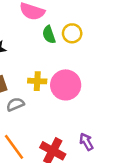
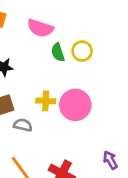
gray semicircle: (15, 104) -> (23, 125), turned 36
purple arrow: (86, 142) -> (110, 160), moved

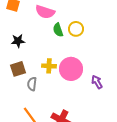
gray semicircle: (23, 125) -> (32, 84), turned -96
purple arrow: (110, 160) -> (97, 82), moved

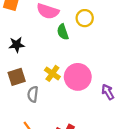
yellow circle: (76, 29) -> (85, 18), moved
yellow cross: (49, 66) -> (52, 73), turned 32

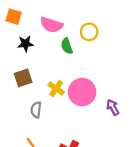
black star: (17, 45) -> (25, 44), moved
brown square: (17, 77) -> (23, 78), moved

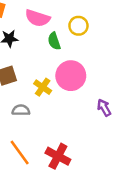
pink circle: (82, 92) -> (71, 76), moved
gray semicircle: (36, 110) -> (21, 110), turned 84

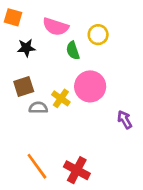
gray semicircle: (21, 110) -> (38, 108), moved

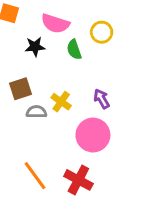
black star: (26, 48) -> (35, 47), moved
pink circle: (90, 86) -> (93, 135), moved
purple arrow: (125, 120) -> (102, 99), moved

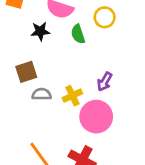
purple arrow: (102, 99) -> (105, 82), turned -120
yellow cross: (61, 102) -> (72, 96), moved, turned 30

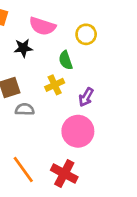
green semicircle: (78, 34) -> (66, 60), moved
yellow cross: (72, 96) -> (55, 85), moved

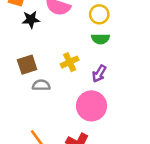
black star: (23, 48) -> (31, 20), moved
green semicircle: (66, 60) -> (101, 39), moved, turned -72

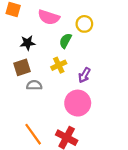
black star: (31, 20) -> (28, 43), moved
green semicircle: (101, 39) -> (65, 41), moved, turned 120

